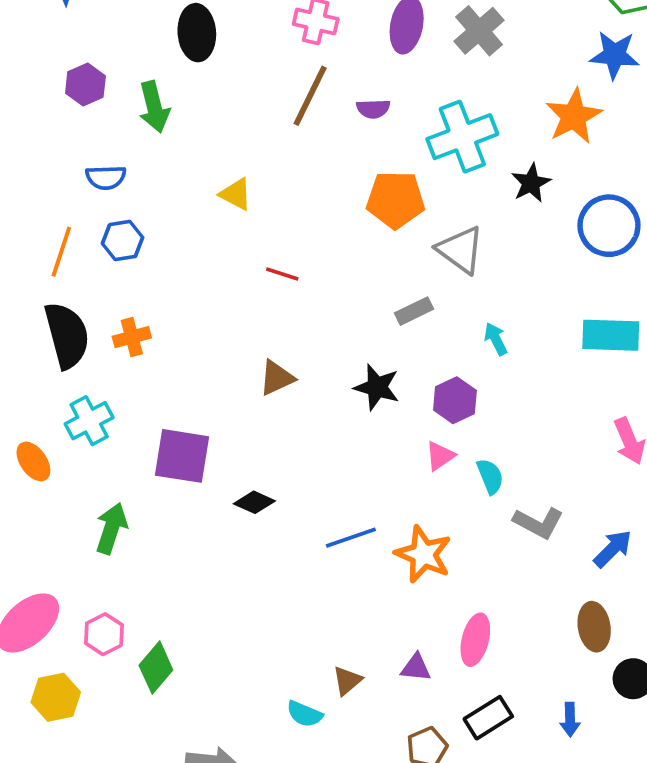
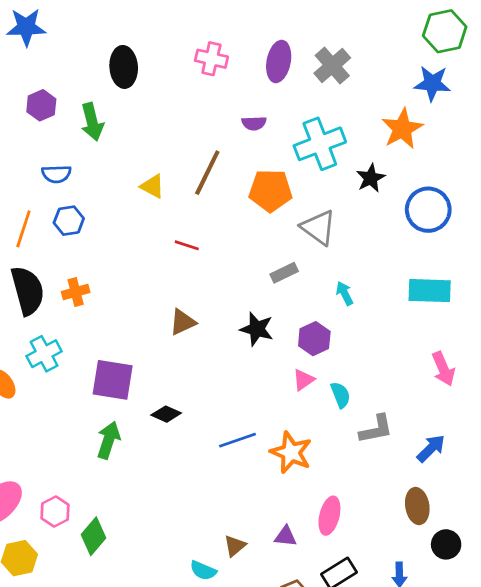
brown line: (310, 96) -> (207, 173), moved
gray L-shape: (538, 523) -> (376, 429), turned -39
green arrow: (111, 528) -> (109, 440), moved

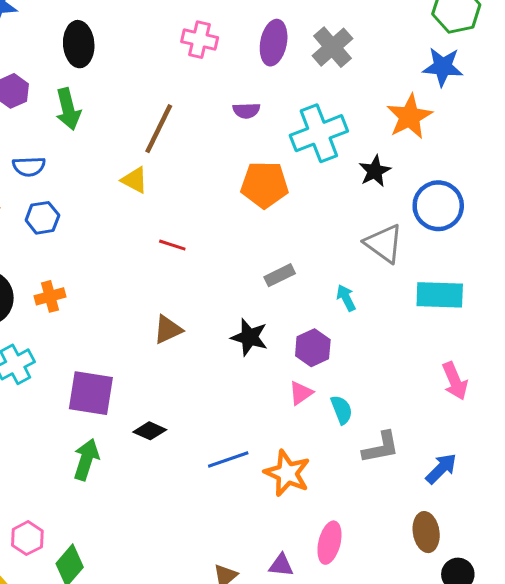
black ellipse: (124, 67) -> (79, 44), moved
brown line: (207, 173) -> (159, 129), moved
gray triangle: (318, 227) -> (384, 244), moved

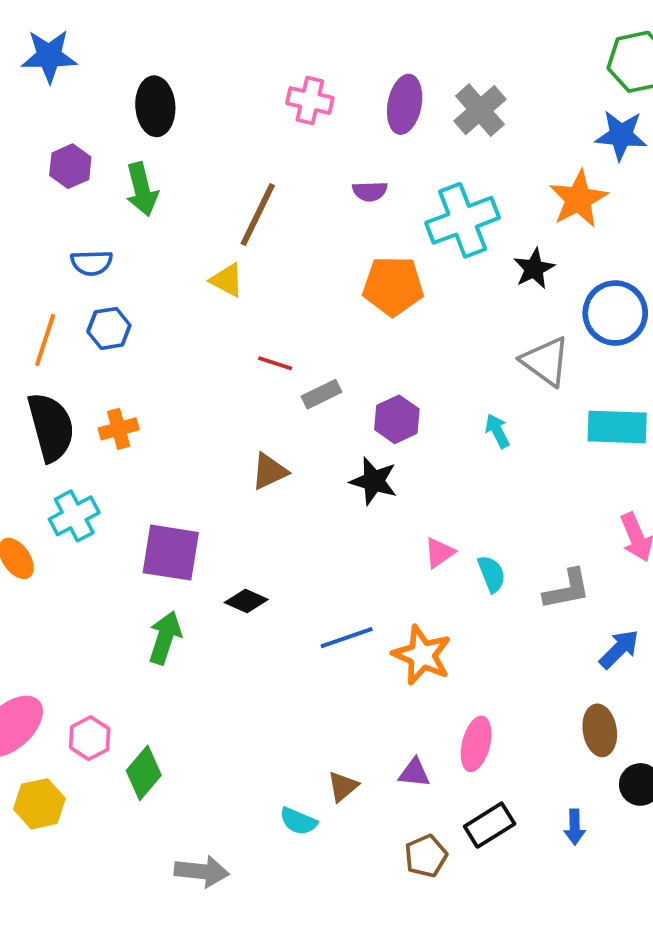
gray rectangle: (280, 275) -> (321, 394), moved
purple hexagon: (313, 348) -> (397, 419), moved
gray L-shape: (381, 447) -> (567, 589), moved

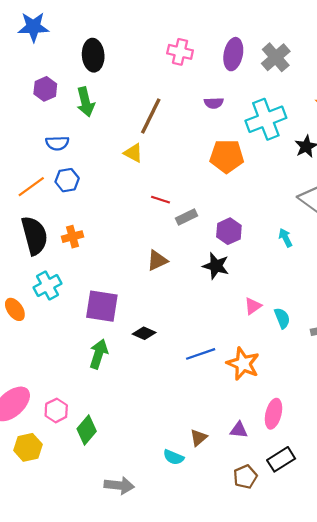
orange line: (45, 340) -> (31, 187), turned 36

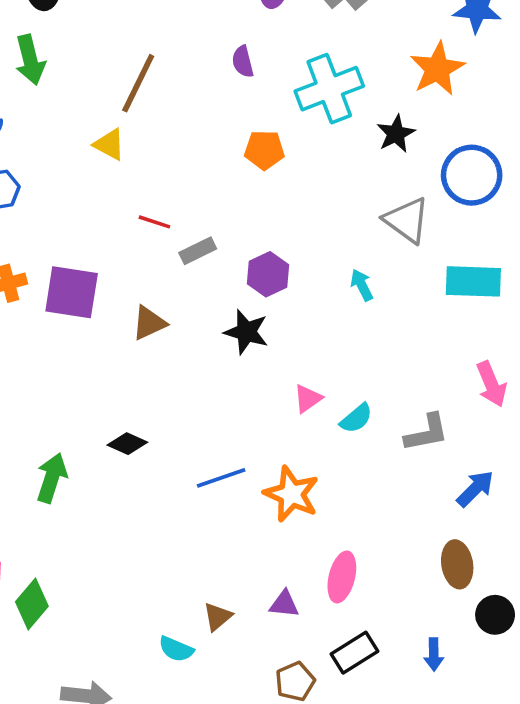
purple semicircle: (214, 103) -> (243, 62), turned 78
orange pentagon: (227, 156) -> (264, 150), size x0.7
purple square: (102, 306) -> (72, 292), moved
cyan semicircle: (282, 318) -> (356, 418), turned 72

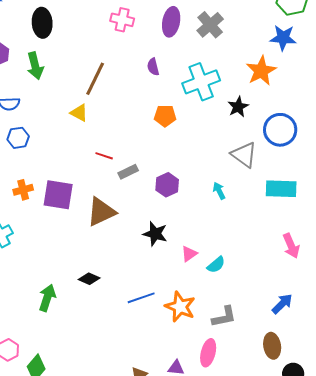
brown triangle: (149, 323) -> (101, 212), size x1.5
black star: (246, 332) -> (155, 234), moved
gray L-shape: (427, 433) -> (224, 317), moved

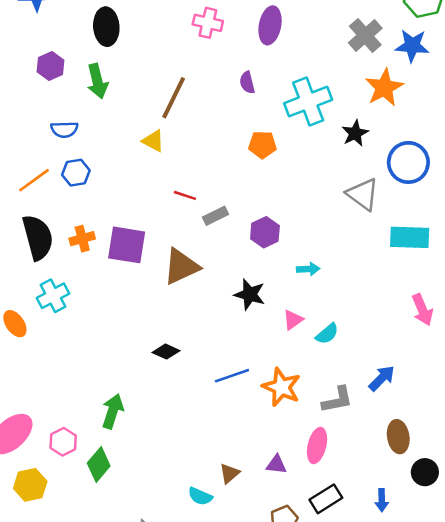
gray cross: (210, 25) -> (365, 36), moved
cyan arrow: (219, 191) -> (308, 269), moved, turned 114
green arrow: (47, 298) -> (113, 411), moved
blue arrow: (282, 304) -> (382, 378), moved

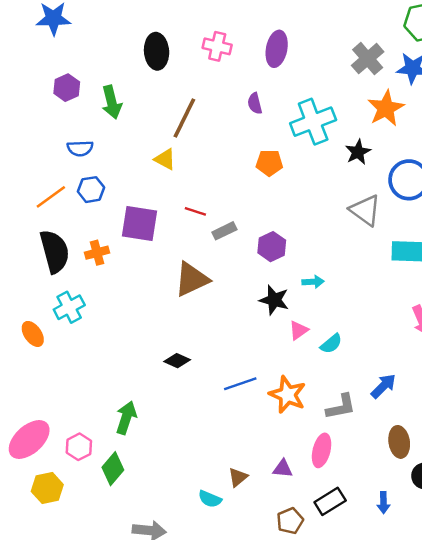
black ellipse: (106, 27) -> (157, 51), moved
purple square: (127, 245) -> (140, 224), moved
black star: (250, 294) -> (274, 300), moved

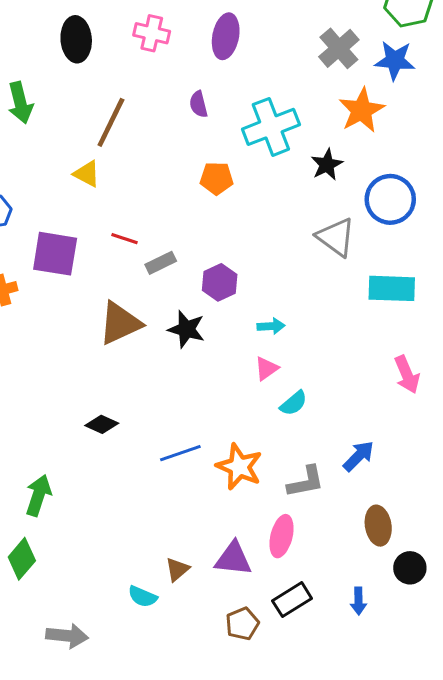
black star: (274, 300) -> (186, 329), moved
pink triangle: (298, 330) -> (266, 368), moved
purple triangle: (283, 469) -> (233, 559), size x1.5

